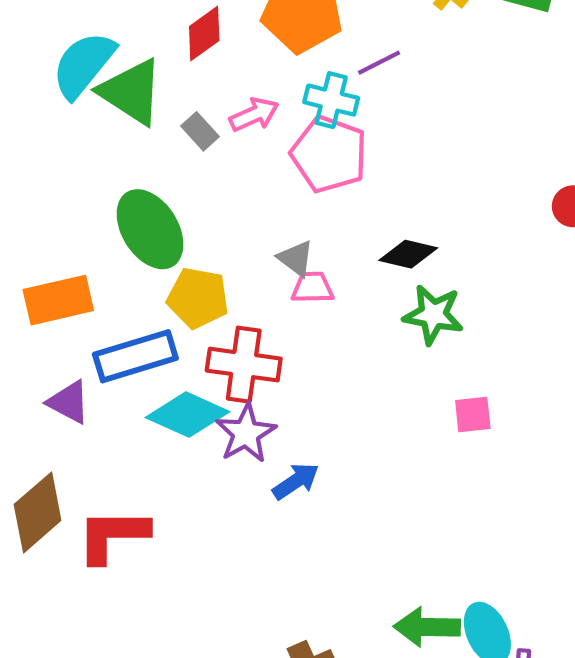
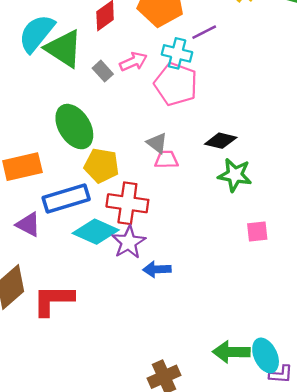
blue arrow: (296, 481) -> (157, 269), turned -148

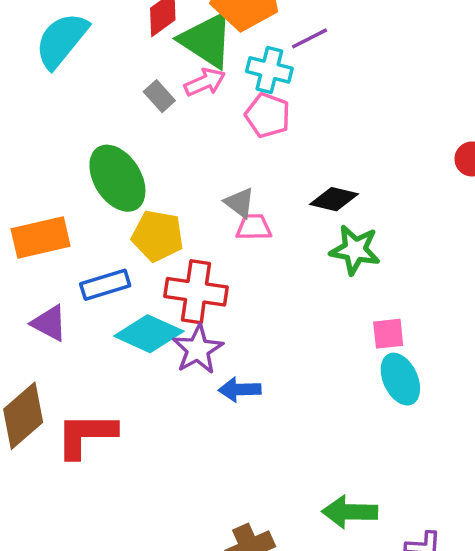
green triangle: (64, 49) -> (206, 40), moved
pink pentagon: (176, 84) -> (268, 115), size x0.7
blue rectangle: (66, 199) -> (105, 285), size x0.7
cyan ellipse: (266, 355) -> (400, 379), moved

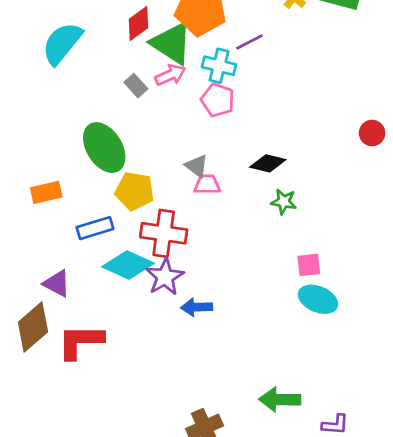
orange rectangle: (41, 238) -> (46, 192), size x0.7
green star: (355, 250) -> (284, 202), size x0.7
purple triangle: (49, 323) -> (57, 283), moved
cyan ellipse: (400, 379) -> (318, 299), turned -42

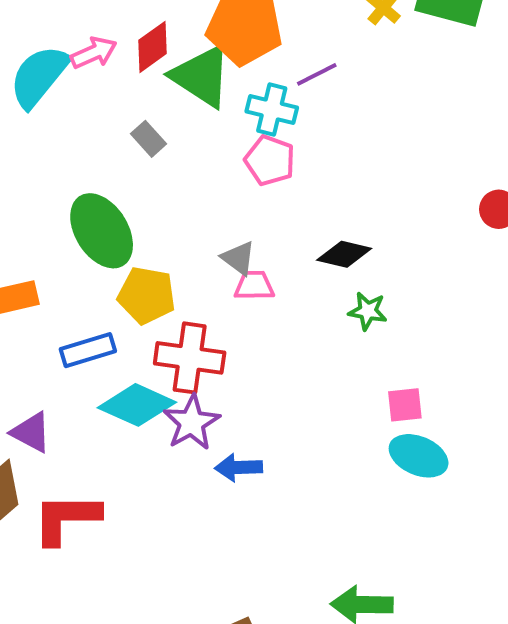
pink arrow: (170, 75) -> (94, 53), moved

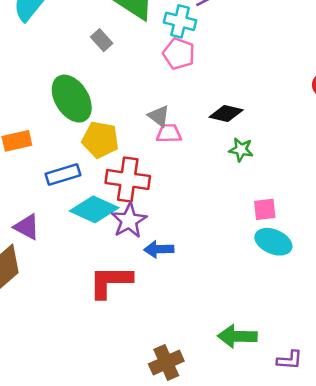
red L-shape: (66, 518) -> (110, 282), moved

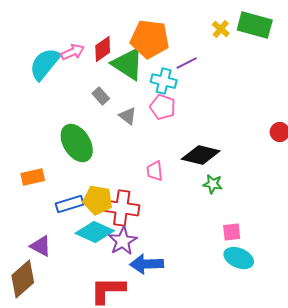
black diamond: (226, 114) -> (201, 155), size x1.4
gray triangle: (159, 116) -> (128, 116), moved
pink trapezoid: (169, 133) -> (155, 171), turned -95
yellow pentagon: (100, 140) -> (98, 200), moved
blue arrow: (159, 249) -> (147, 264), size x1.4

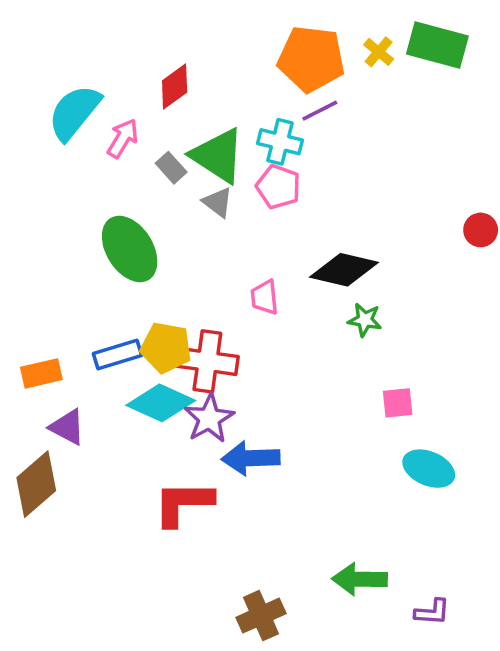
orange pentagon: (150, 39) -> (311, 59), moved
pink arrow: (73, 52) -> (123, 138), moved, turned -35
green triangle: (128, 64) -> (218, 156), moved
orange rectangle: (33, 177) -> (41, 373), moved
cyan ellipse: (239, 258) -> (429, 469), moved

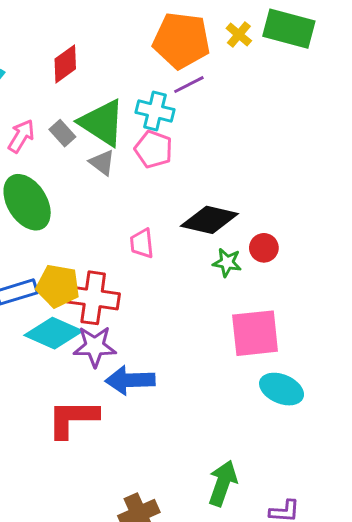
pink arrow: (123, 138) -> (21, 136), moved
red circle: (481, 230) -> (264, 248), moved
pink square: (398, 403) -> (255, 333), size x1.8
purple star: (209, 418) -> (95, 346), turned 30
green arrow: (360, 579) -> (223, 483), turned 108

